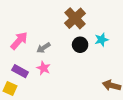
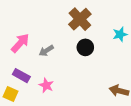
cyan star: (101, 40) -> (120, 34), moved
pink star: (43, 68) -> (46, 85), moved

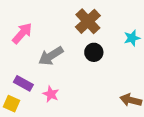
pink arrow: (20, 43) -> (22, 33), moved
gray arrow: (46, 51) -> (51, 56), size x1.5

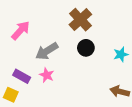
cyan star: (132, 38) -> (121, 54), moved
pink star: (51, 94) -> (47, 75), moved

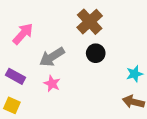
cyan star: (121, 54) -> (135, 74), moved
purple rectangle: (22, 76) -> (16, 76), moved

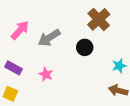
brown cross: (90, 22) -> (99, 19), moved
gray arrow: (52, 57) -> (49, 38), moved

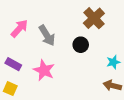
gray arrow: (49, 38) -> (47, 36), turned -90
pink star: (46, 74) -> (44, 70), size x1.5

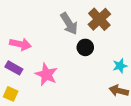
pink arrow: (19, 28) -> (20, 44), moved, turned 60
gray arrow: (47, 36) -> (69, 24), moved

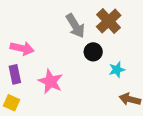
cyan star: (120, 66) -> (117, 70), moved
purple rectangle: (14, 68) -> (15, 74), turned 49

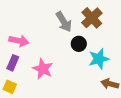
cyan star: (117, 70) -> (99, 59), size x1.5
purple rectangle: (15, 74) -> (13, 63), turned 35

